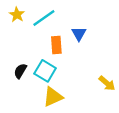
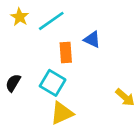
blue triangle: (79, 34) -> (92, 39), turned -35
black semicircle: (20, 71) -> (13, 83), moved

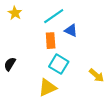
cyan line: (51, 21) -> (54, 16), moved
cyan square: (53, 83) -> (59, 64), moved

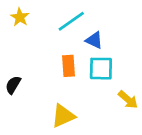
orange rectangle: (51, 41) -> (69, 66), moved
cyan square: (59, 64) -> (101, 69), moved, turned -30

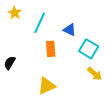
cyan line: (71, 21) -> (40, 23), moved, turned -30
cyan square: (101, 69) -> (89, 49), moved, turned 30

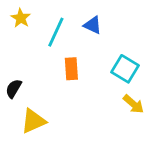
blue triangle: (70, 30) -> (93, 25), moved
yellow triangle: (47, 86) -> (33, 121), moved

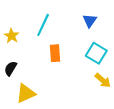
yellow star: (21, 18) -> (12, 36), moved
blue triangle: (93, 25) -> (90, 21), moved, turned 40

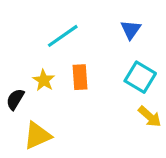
cyan line: (43, 25) -> (63, 36), turned 30
yellow star: (12, 36) -> (44, 80), moved

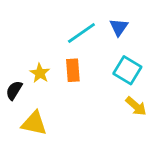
cyan line: (63, 36) -> (81, 33), moved
yellow triangle: (37, 136) -> (34, 123), turned 36

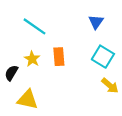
cyan line: (81, 33) -> (35, 26), moved, turned 70

